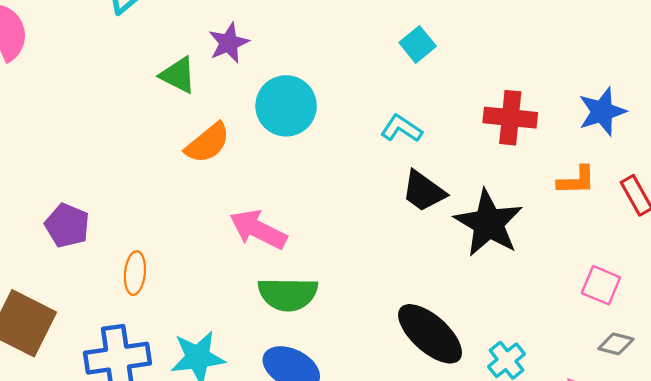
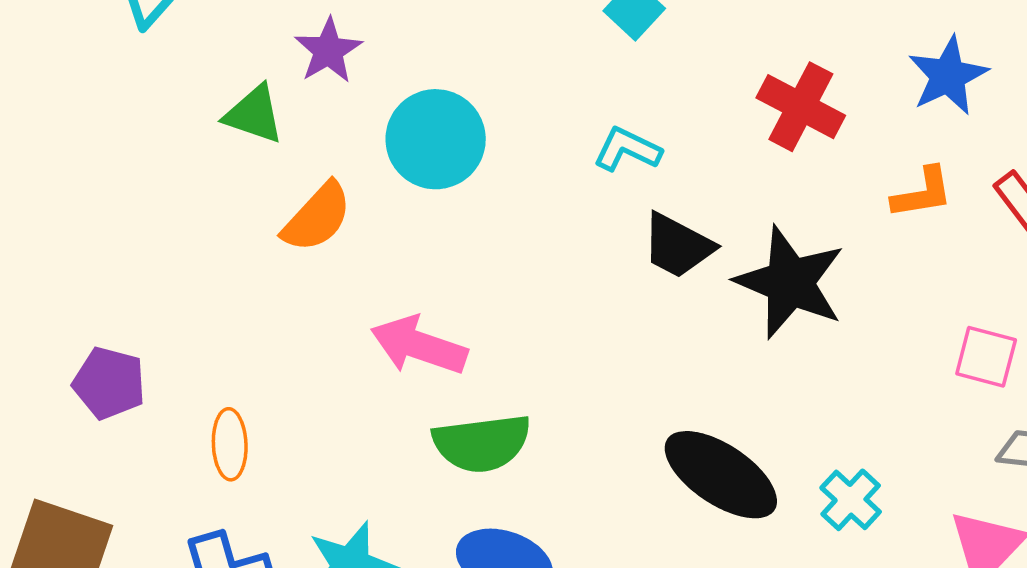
red cross: (510, 118) -> (801, 107), turned 30

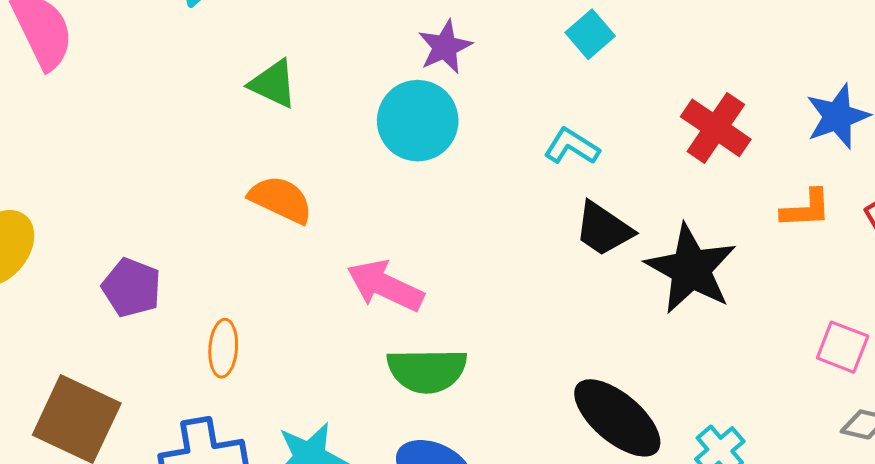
purple star: (328, 51) -> (445, 47), moved
orange semicircle: (317, 217) -> (281, 199), moved, turned -114

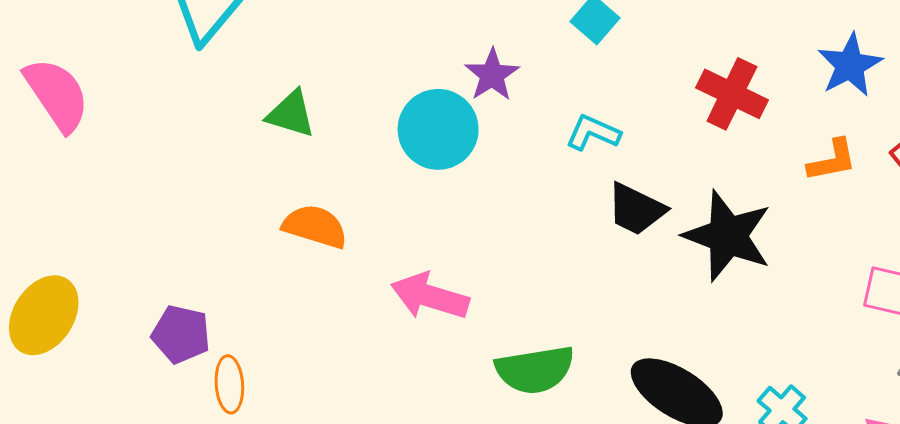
purple star: (445, 47) -> (492, 75), moved
orange ellipse: (223, 348) -> (229, 384), moved
green semicircle: (427, 370) -> (535, 370), moved

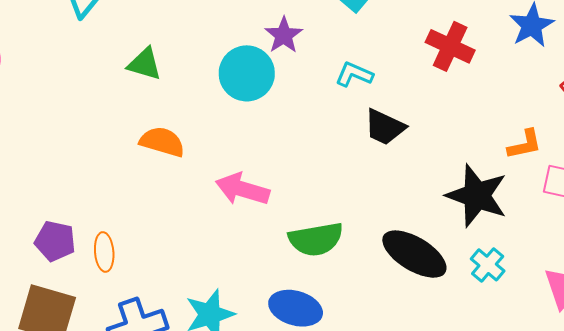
orange L-shape: (832, 160) -> (525, 144), moved
black star: (728, 236) -> (477, 196), moved
purple pentagon: (181, 334) -> (55, 241), moved

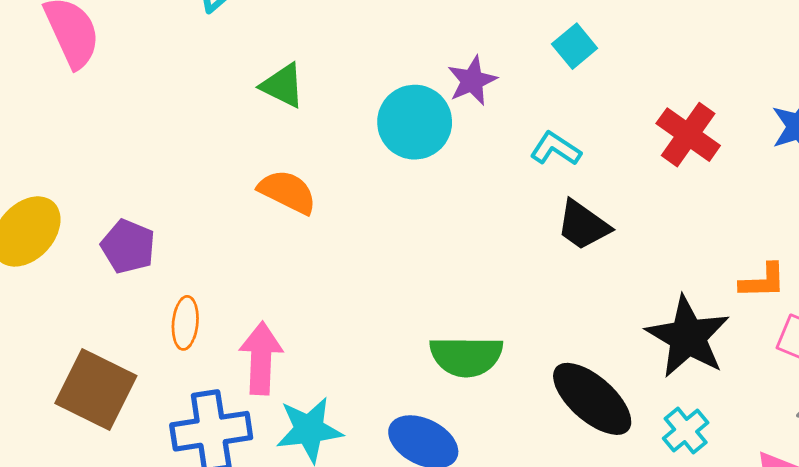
pink arrow: (242, 189) -> (261, 358), moved, turned 66
purple pentagon: (55, 241) -> (128, 246), moved

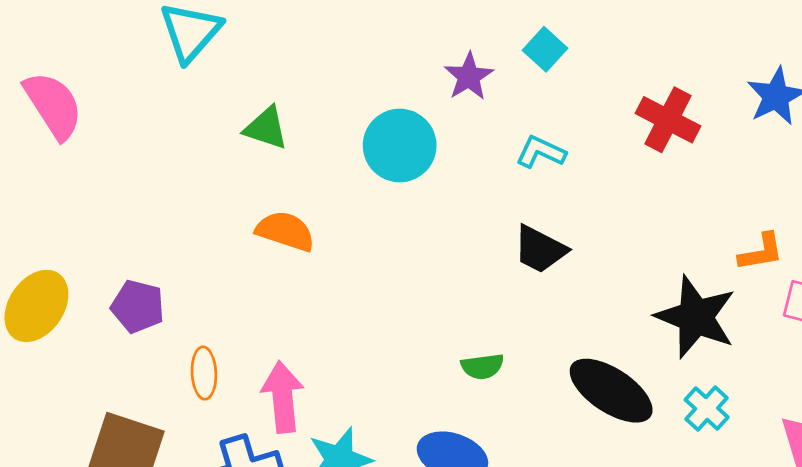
purple star: (472, 81) -> (469, 77), moved
black trapezoid: (583, 225) -> (540, 249), moved
green semicircle: (466, 356) -> (482, 366), size x0.6

